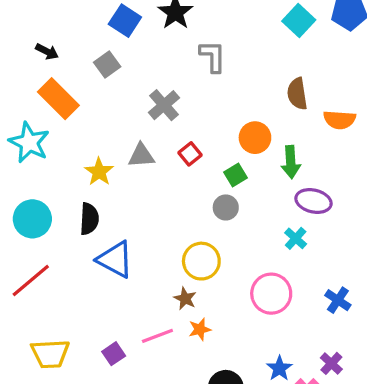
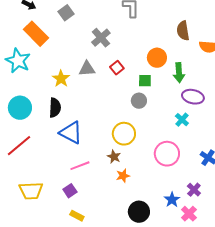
green square: (235, 175) -> (145, 81), turned 32
pink line: (157, 336) -> (80, 166), moved
purple cross: (331, 363) -> (194, 190), moved

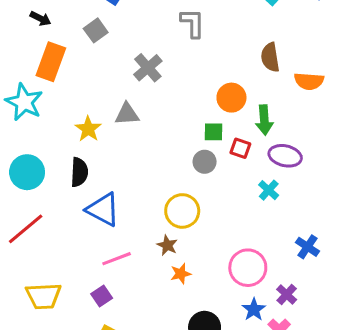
orange rectangle: (36, 34) -> (51, 62), turned 65
red square: (117, 68) -> (240, 148), moved, turned -32
pink circle: (167, 154) -> (248, 268), moved

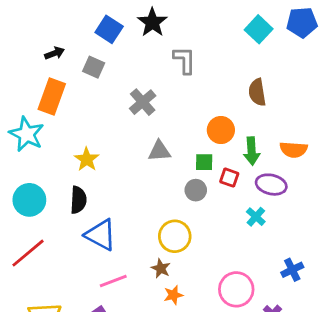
black arrow: (40, 19) -> (55, 53), moved, turned -48
gray square: (96, 30) -> (94, 67), turned -30
orange semicircle: (309, 81) -> (294, 150), moved
gray triangle: (127, 114) -> (159, 151), moved
blue cross: (308, 247) -> (292, 270), turned 30

